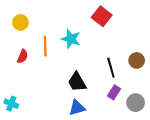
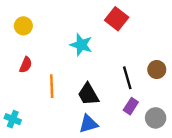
orange line: (45, 46) -> (52, 86), moved

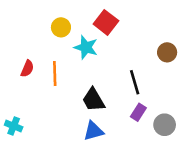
red square: (117, 19) -> (106, 22), moved
yellow circle: (23, 26) -> (61, 27), moved
brown circle: (157, 70) -> (167, 52), moved
orange line: (52, 86) -> (55, 74), moved

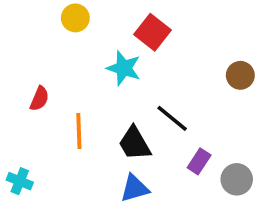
yellow circle: (61, 27) -> (75, 18), moved
orange line: (55, 74) -> (79, 131), moved
black line: (135, 82) -> (172, 118), moved, turned -35

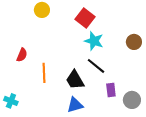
cyan star: (124, 68) -> (94, 41), moved
purple rectangle: (199, 161) -> (111, 90), turned -40

